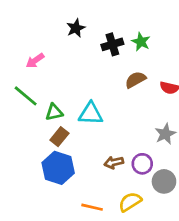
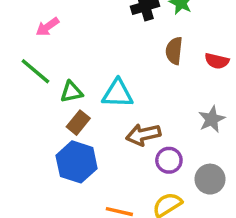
brown semicircle: (135, 80) -> (174, 51), turned -55
brown arrow: (114, 162) -> (143, 135), moved, size x1.4
purple circle: (142, 164) -> (169, 160), moved

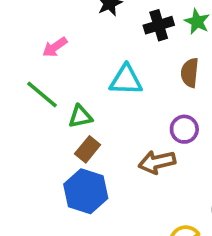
cyan triangle: (118, 94) -> (126, 80), moved
purple circle: (169, 160) -> (184, 129), moved

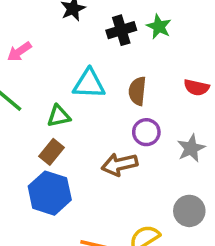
brown semicircle: (190, 73) -> (137, 91), moved
green triangle: (80, 116) -> (59, 116), moved

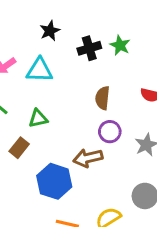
cyan triangle: (89, 84) -> (40, 70), moved
brown rectangle: (51, 152) -> (19, 148), moved
blue hexagon: (50, 193) -> (54, 181), moved

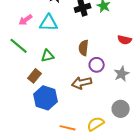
brown semicircle: (102, 98) -> (84, 48), moved
blue hexagon: (54, 181) -> (46, 98), moved

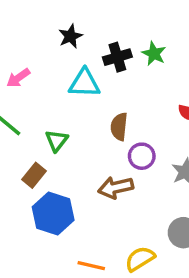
cyan triangle: (49, 23) -> (84, 83), moved
green triangle: (48, 56) -> (57, 141), turned -40

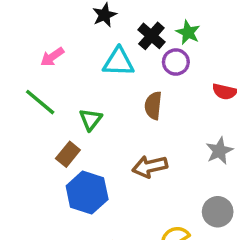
black cross: (117, 57) -> (151, 36), turned -32
purple circle: (142, 156) -> (176, 62), moved

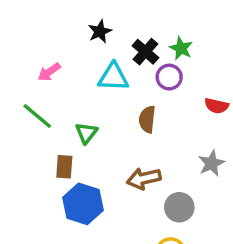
brown rectangle: (68, 154) -> (64, 167), turned -35
gray circle: (218, 212) -> (179, 207), moved

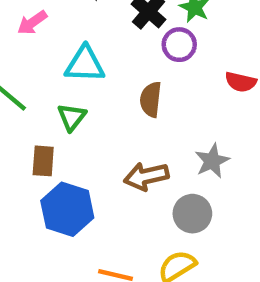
pink arrow: (49, 72) -> (32, 23), moved
cyan triangle: (113, 77) -> (85, 64), moved
gray star: (211, 163) -> (212, 161), moved

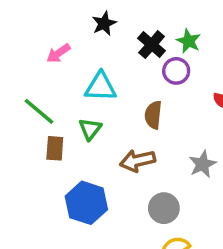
brown rectangle: (43, 161) -> (55, 148), moved
brown arrow: (146, 176) -> (137, 161), moved
gray circle: (192, 214) -> (164, 208), moved

